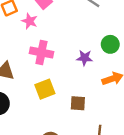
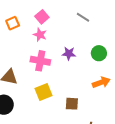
pink star: (30, 21) -> (40, 35), moved
purple star: (85, 58) -> (69, 53), moved

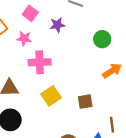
pink star: (40, 35) -> (24, 38), moved
purple star: (69, 53) -> (57, 25), moved

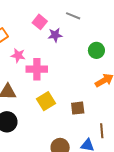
pink square: (30, 13) -> (40, 22), moved
pink star: (24, 38) -> (18, 55), moved

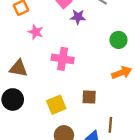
pink cross: (37, 69) -> (63, 59), moved
yellow square: (46, 101) -> (56, 105), moved

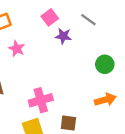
pink cross: (63, 59) -> (41, 100), moved, turned -30

